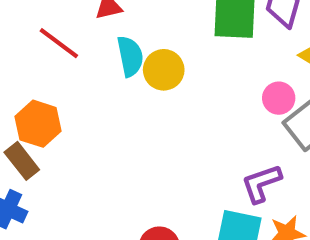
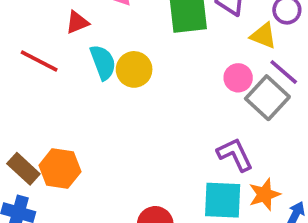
orange hexagon: (38, 124) -> (60, 168), moved
purple L-shape: (261, 183) -> (235, 154), turned 93

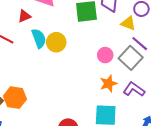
pink circle: (238, 78) -> (105, 55), moved
purple L-shape: (235, 154) -> (134, 89), moved, turned -30
orange star: (264, 194) -> (108, 84), moved

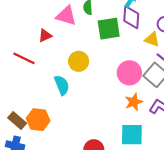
cyan semicircle: (39, 38) -> (62, 85), moved
pink circle: (105, 55) -> (129, 73), size x1.5

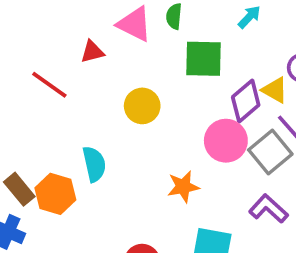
purple diamond: (131, 17) -> (246, 101), moved, turned 35
cyan semicircle: (62, 85) -> (94, 164), moved
orange star: (134, 102) -> (183, 187), moved

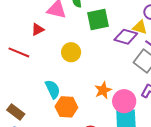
purple diamond: (246, 101) -> (126, 37), turned 70
pink circle: (226, 141) -> (124, 101), moved
orange hexagon: (55, 194) -> (66, 107), moved

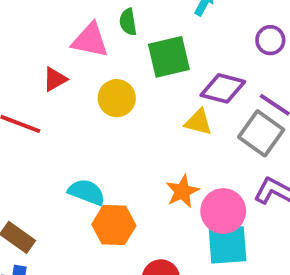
yellow triangle: (140, 27) -> (198, 122), moved
yellow circle: (71, 52) -> (117, 98), moved
cyan semicircle: (53, 89) -> (87, 192), turned -42

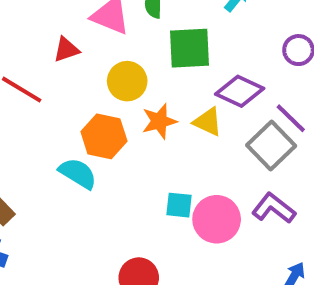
orange star: (182, 191) -> (159, 121), moved
orange hexagon: (114, 225) -> (104, 136), moved
cyan square: (228, 245) -> (179, 205), moved, size x0.6

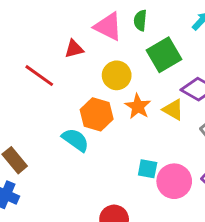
green square: (190, 48) -> (164, 55), turned -32
orange star: (159, 121) -> (138, 106), turned -30

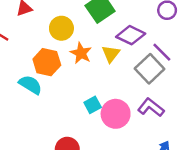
yellow triangle: (173, 110) -> (111, 54), turned 42
cyan square: (148, 169) -> (93, 105), turned -35

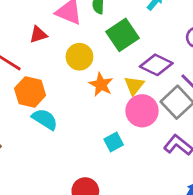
orange hexagon: (47, 62) -> (30, 92), moved
pink circle: (116, 114) -> (142, 111), moved

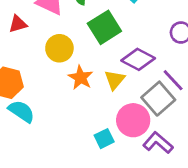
pink circle: (142, 111) -> (133, 120), moved
cyan square: (114, 142) -> (104, 139), moved

